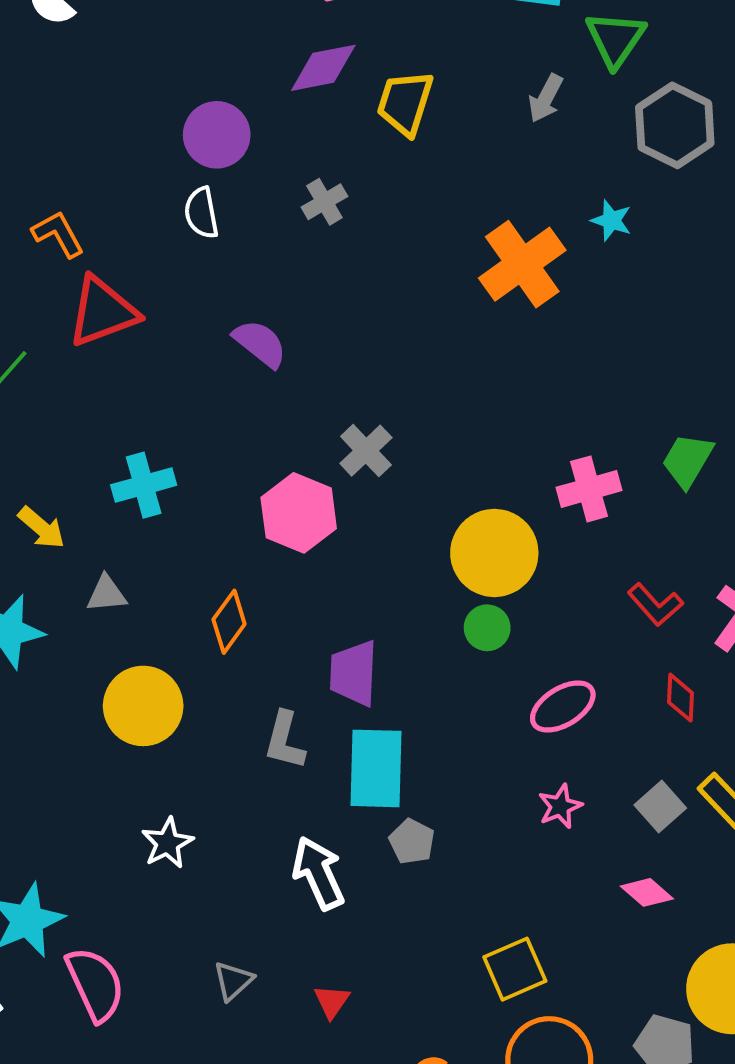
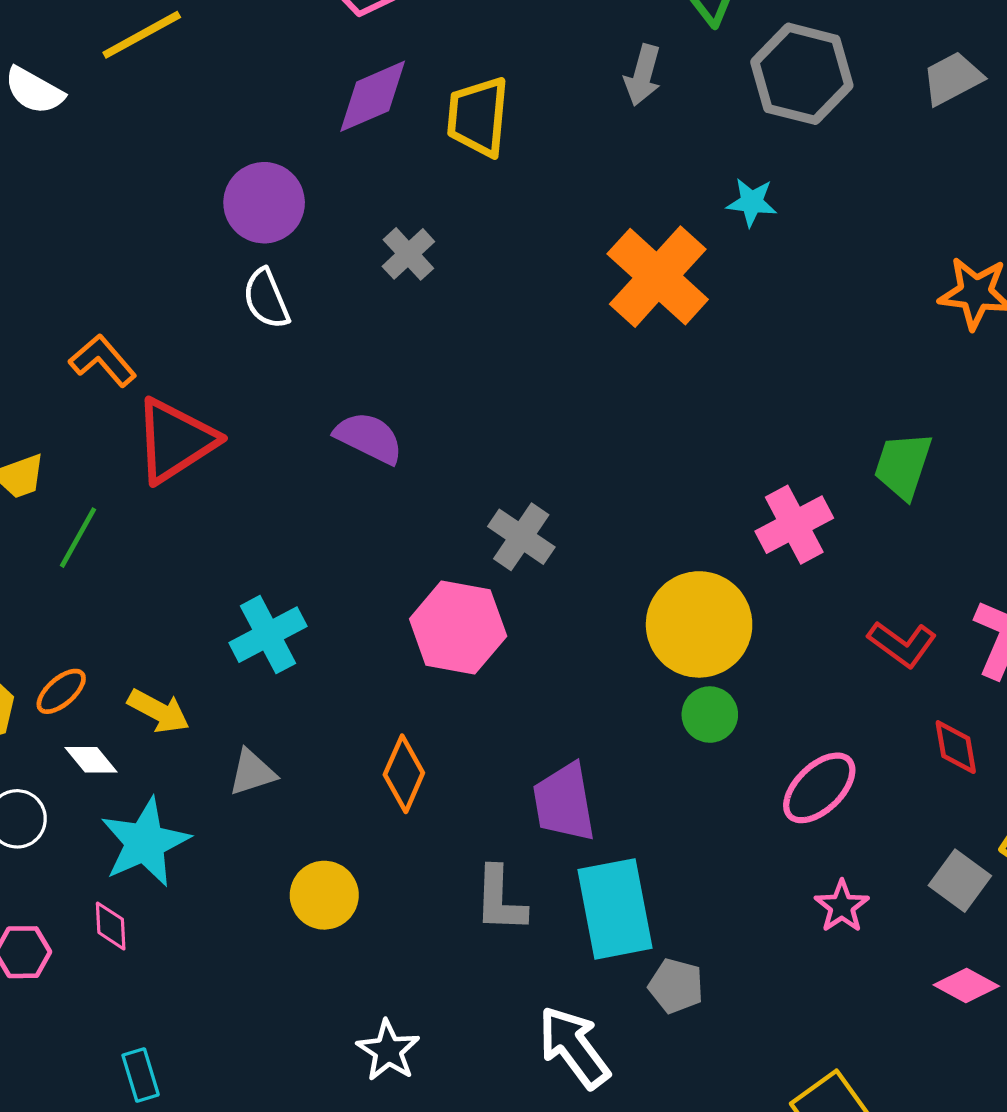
yellow circle: (143, 706) -> (324, 895), size x0.7

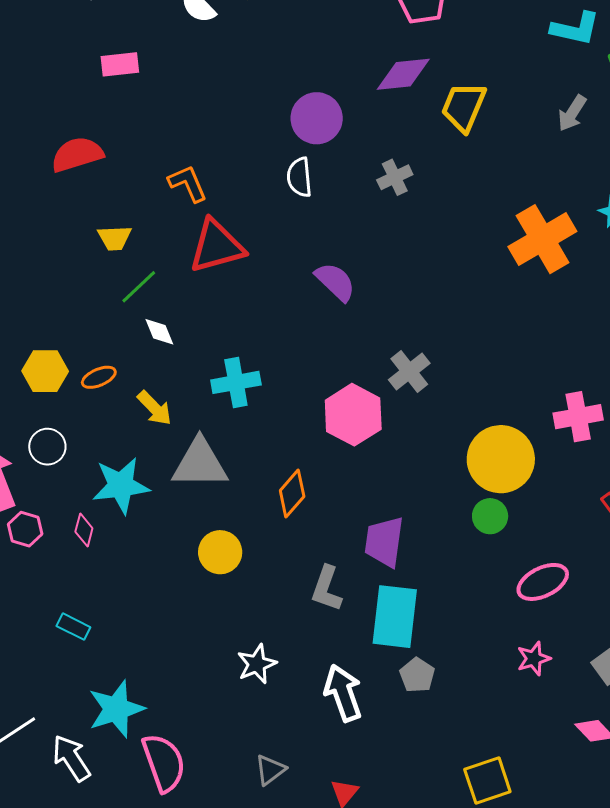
white diamond: (91, 760) -> (159, 332), moved
gray triangle: (252, 772) -> (200, 464), size x1.8
white star: (388, 1051) -> (257, 664), moved
cyan rectangle: (141, 1075) -> (73, 627), turned -64

